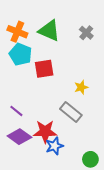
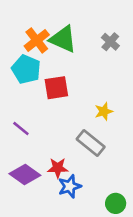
orange cross: (17, 32) -> (37, 40), moved, turned 30
purple line: (16, 111) -> (21, 128), moved
red star: (45, 132) -> (58, 168), size x0.7

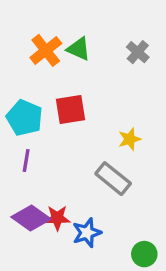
green triangle: (63, 39) -> (79, 49), size x0.7
cyan pentagon: (26, 69) -> (24, 118), moved
purple line: (21, 128) -> (26, 160), turned 60
red star: (58, 168) -> (57, 218), moved

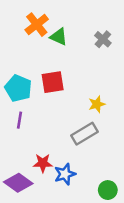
orange cross: (46, 50) -> (37, 25), moved
gray rectangle: (113, 179) -> (84, 134), turned -70
purple diamond: (31, 218) -> (18, 183), moved

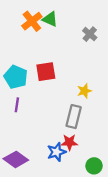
green triangle: (59, 37) -> (50, 19), moved
gray rectangle: (84, 134) -> (74, 117), turned -45
red star: (43, 163) -> (69, 142), moved

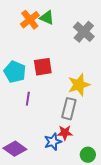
gray cross: (90, 34) -> (84, 32), size x1.5
yellow star: (84, 91) -> (79, 85), size x1.6
purple line: (17, 105) -> (28, 99), moved

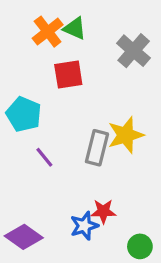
red square: (43, 67) -> (68, 75), moved
purple line: (28, 99) -> (44, 157), turned -48
gray rectangle: (69, 109) -> (97, 148), moved

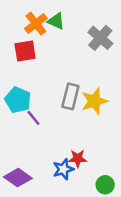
red square: (68, 75) -> (25, 51), moved
cyan pentagon: (24, 114) -> (18, 100), moved
gray rectangle: (97, 148) -> (70, 96), moved

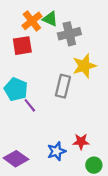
gray cross: (100, 38) -> (69, 34), moved, turned 35
yellow star: (94, 101) -> (84, 66), moved
red star: (78, 158) -> (81, 142), moved

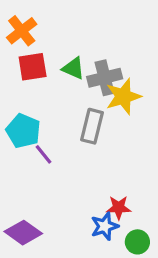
green triangle: (50, 19) -> (73, 68), moved
orange cross: (32, 21) -> (22, 31), moved
gray cross: (69, 34) -> (105, 78), moved
blue star: (56, 151) -> (105, 226), moved

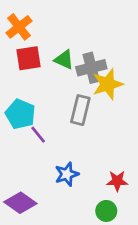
red star: (119, 208) -> (117, 181), moved
blue star: (105, 226) -> (67, 174), moved
green circle: (137, 242) -> (106, 211), moved

